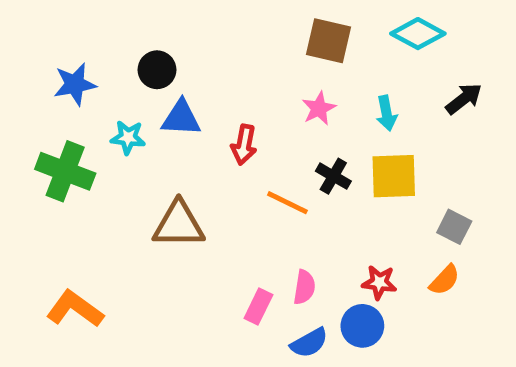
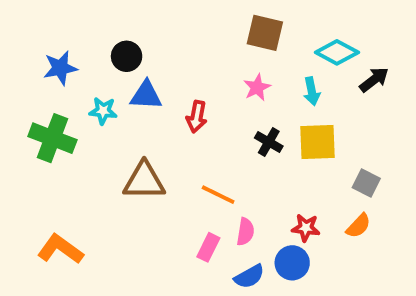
cyan diamond: (418, 34) -> (337, 52), moved
orange line: (287, 203) -> (218, 195), moved

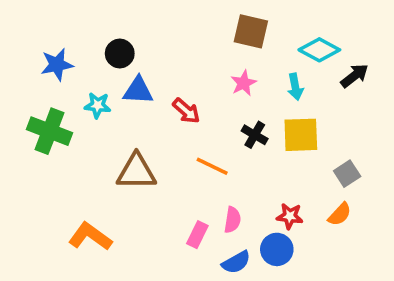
red arrow: (197, 117) -> (186, 111), turned -60
gray square: (366, 183) -> (347, 174), turned 30
orange line: (218, 195) -> (212, 166), moved
orange L-shape: (60, 249) -> (90, 236), moved

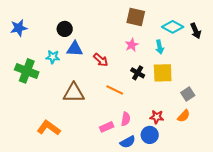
blue star: (57, 65) -> (19, 28), moved
black arrow: (354, 76) -> (196, 31), moved, turned 105
pink rectangle: (197, 235) -> (107, 127), turned 40

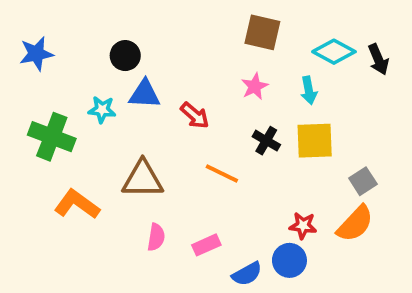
orange semicircle: (184, 116) -> (355, 224), size x1.5
pink semicircle: (126, 119) -> (156, 237), moved
orange L-shape: (49, 128) -> (77, 204), moved

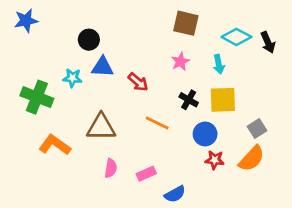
blue star: (36, 54) -> (26, 21), moved
blue circle: (289, 260) -> (205, 134), moved

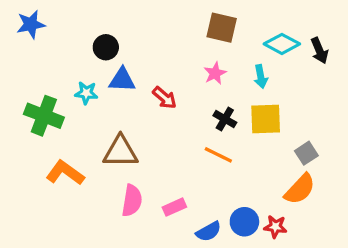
orange line: (157, 123) -> (218, 155), moved
blue circle: (205, 134) -> (244, 222), moved
red star: (215, 160) -> (275, 227), moved
pink semicircle: (111, 168) -> (132, 201), size x1.4

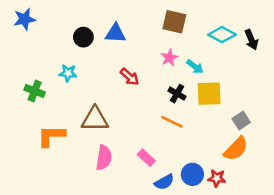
cyan arrow: (261, 77) -> (195, 67), moved, turned -42
blue triangle: (122, 80) -> (115, 33), moved
green cross: (44, 116) -> (35, 91), size x0.7
orange L-shape: (65, 173) -> (51, 136), turned -36
pink rectangle: (174, 207) -> (146, 158), moved, turned 66

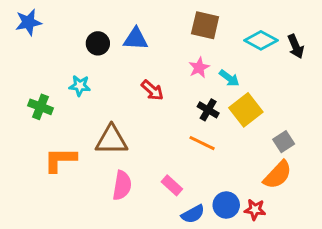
yellow square: (209, 94) -> (246, 110), turned -36

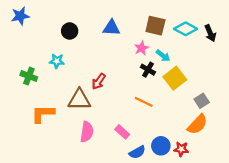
brown square: (205, 25) -> (155, 26), moved
blue triangle: (136, 39) -> (111, 28), moved
red arrow: (152, 90) -> (99, 81), moved, turned 84
black cross: (208, 110) -> (148, 70), moved

